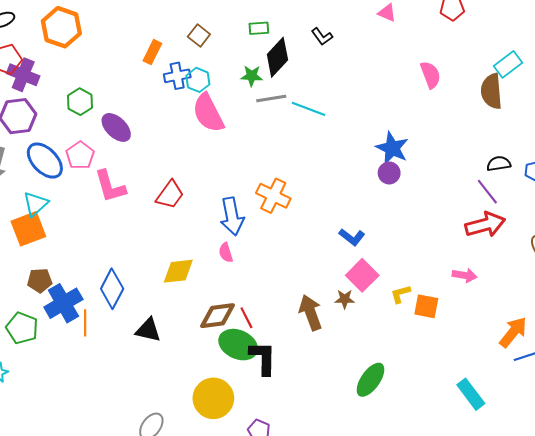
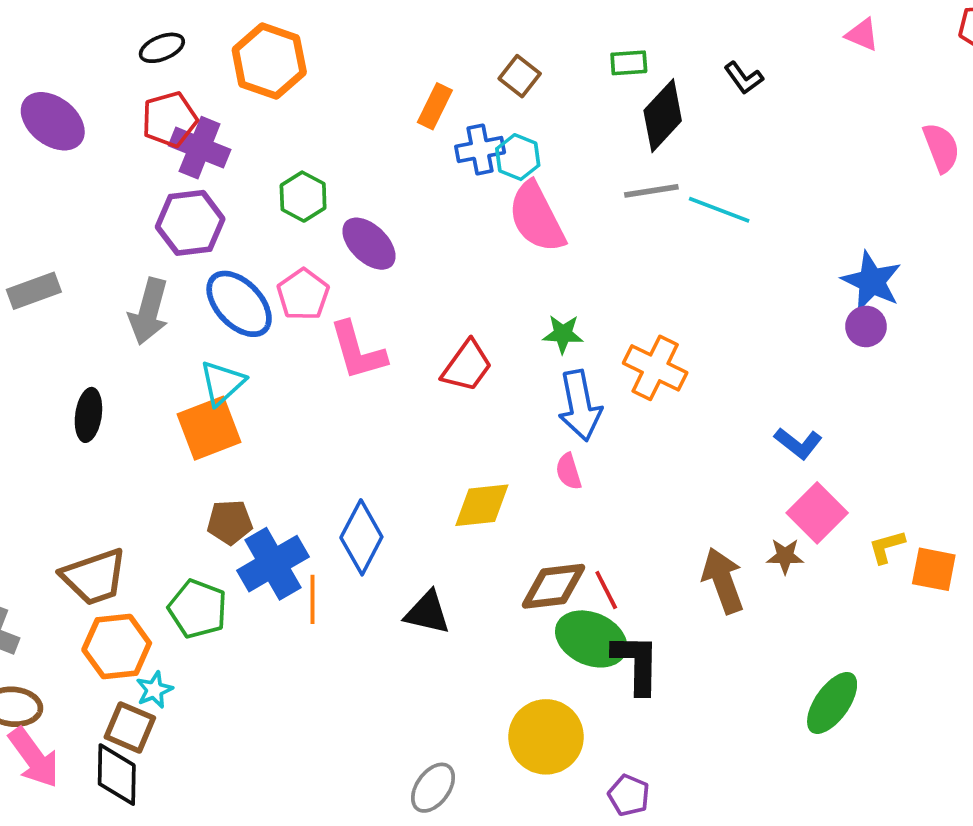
green star: (252, 76) -> (563, 334), moved

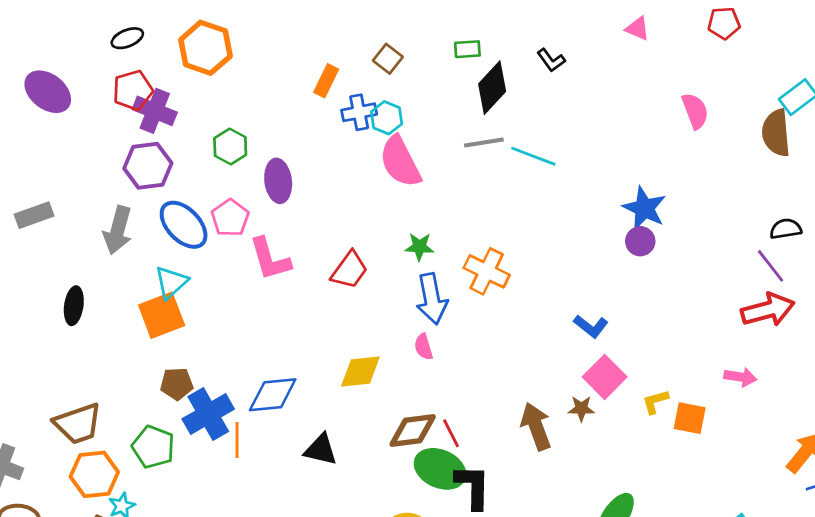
purple ellipse: (369, 244) -> (278, 181), turned 39
blue diamond: (361, 537) -> (273, 395), turned 57

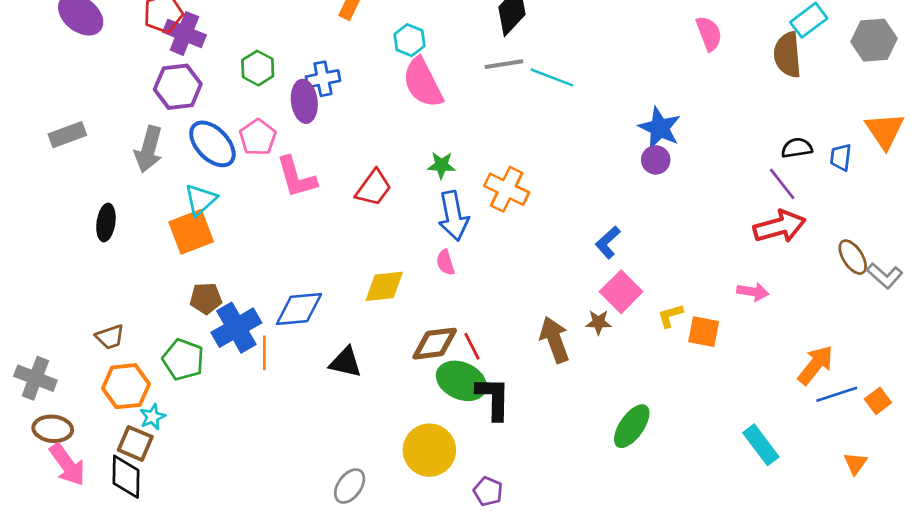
blue cross: (359, 112) -> (323, 79), moved
blue L-shape: (591, 326) -> (608, 242), turned 100
brown trapezoid: (78, 424) -> (110, 337), size x0.6

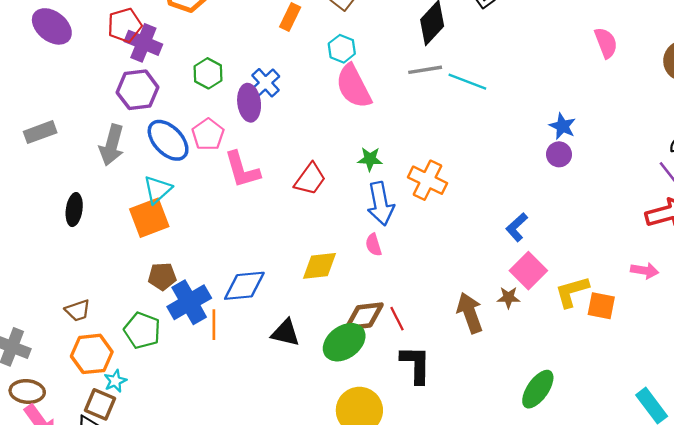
blue cross: (323, 79) -> (265, 83), turned -32
blue star: (660, 128) -> (562, 126), size x0.7
yellow L-shape: (670, 316) -> (572, 292), size x1.5
green ellipse: (461, 381) -> (344, 342), moved, turned -60

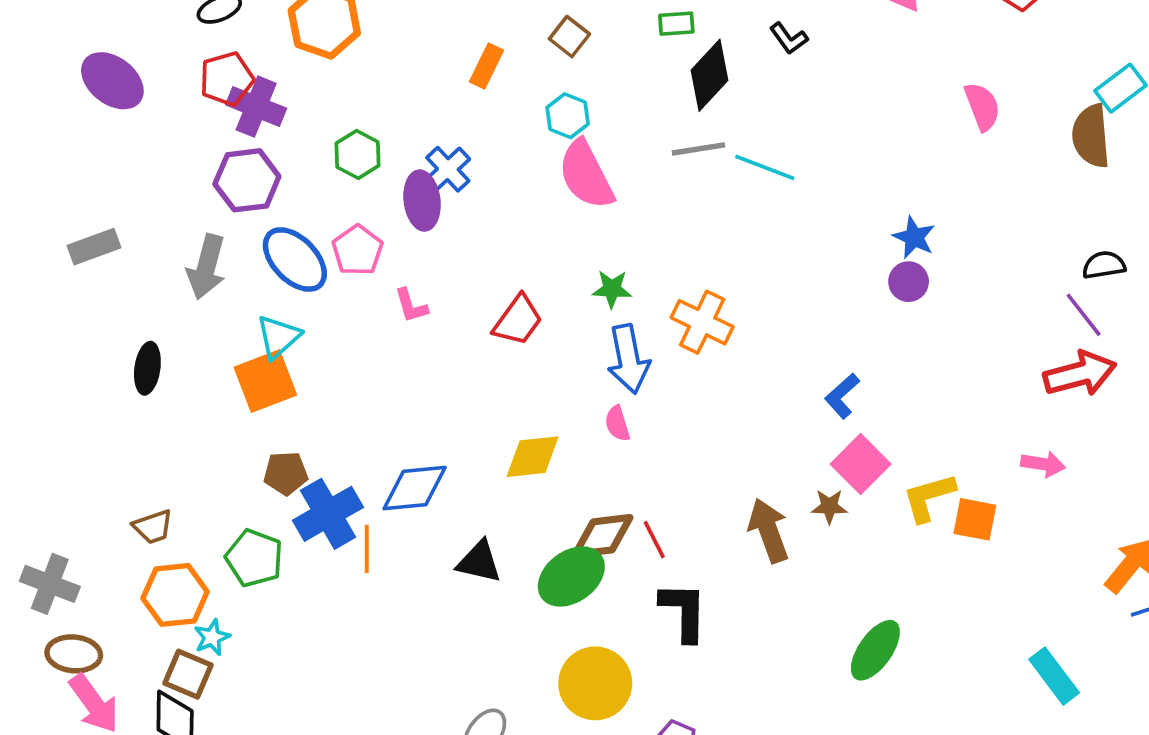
pink L-shape: (242, 170) -> (411, 306), size x0.6

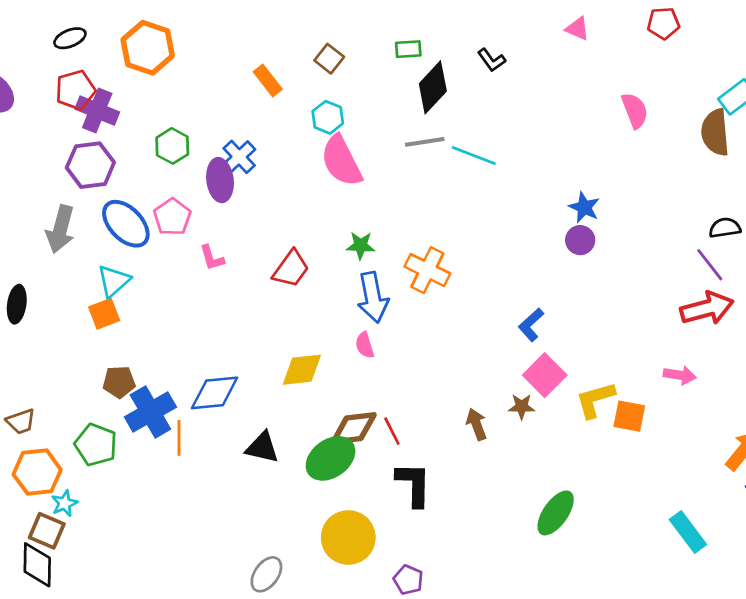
orange rectangle: (487, 66) -> (268, 80), turned -64
orange square: (265, 381) -> (104, 314), size x0.7
brown arrow: (768, 530) -> (476, 424), size x0.7

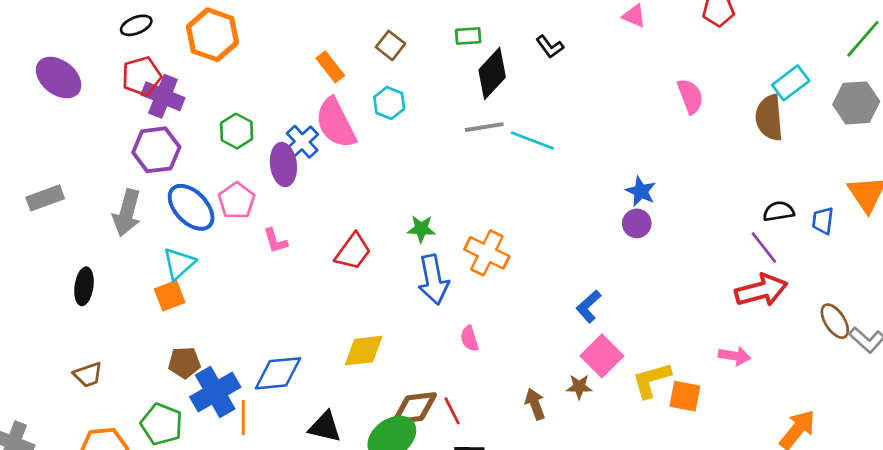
pink semicircle: (341, 161) -> (336, 123), moved
pink semicircle: (365, 345) -> (469, 339), moved
brown trapezoid: (21, 422) -> (88, 375), moved

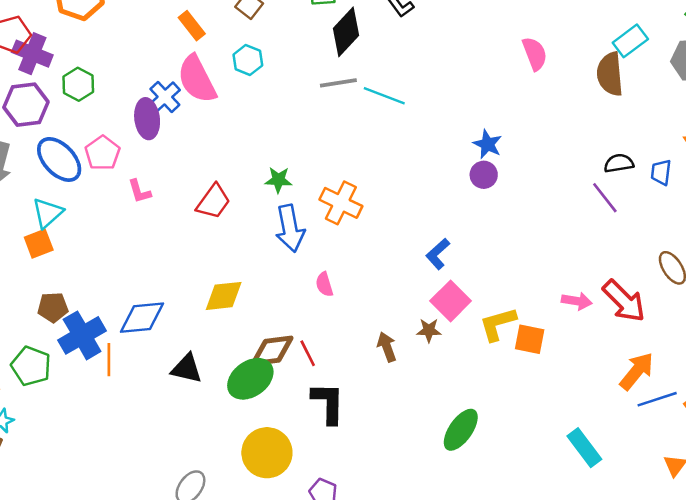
green hexagon: (237, 131) -> (78, 84), moved
red arrow: (761, 290) -> (624, 301), moved, turned 60

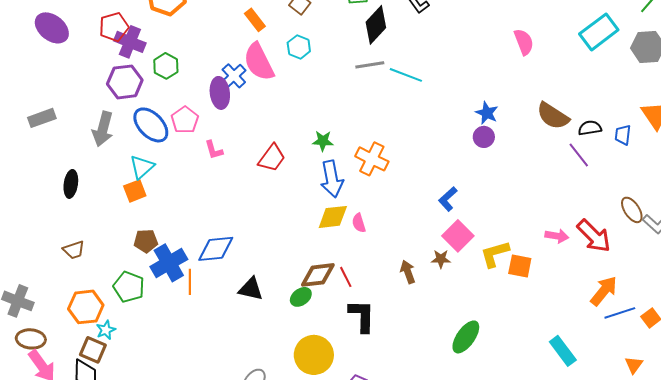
cyan rectangle: (630, 41) -> (599, 32), size x1.4
brown semicircle: (610, 74) -> (553, 116), moved, turned -52
yellow diamond: (224, 296) -> (333, 217), moved
green ellipse: (250, 379) -> (301, 297), size x0.6

